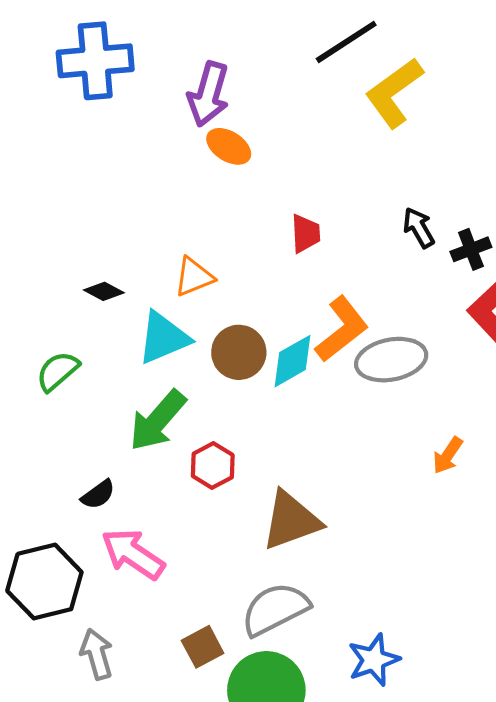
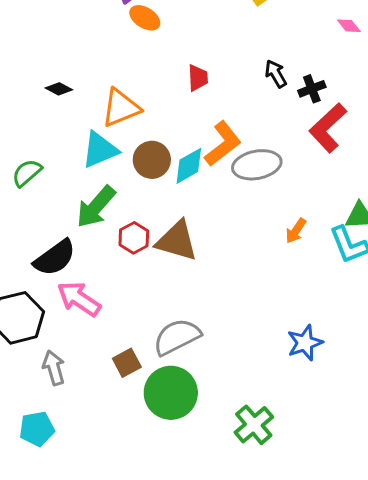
orange triangle: (194, 277) -> (121, 108), size x1.4
black diamond: (104, 291) -> (59, 89), moved
black semicircle: (98, 494) -> (55, 258), size x1.8
brown triangle: (291, 521) -> (177, 241), moved, turned 36
blue star: (374, 660) -> (305, 343), moved

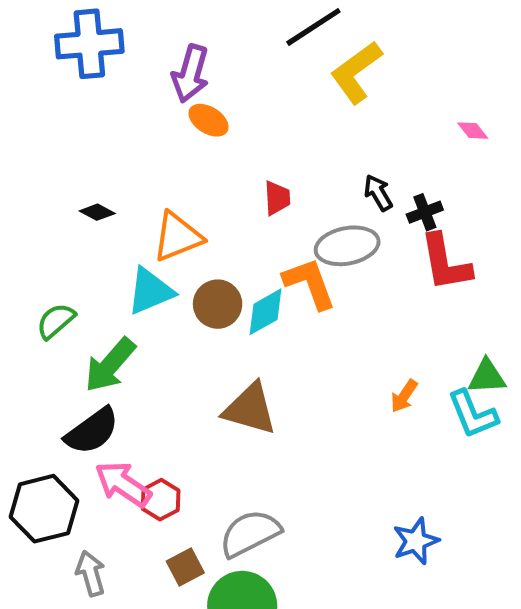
red L-shape: (328, 128) -> (446, 263), turned -57
orange L-shape: (223, 144) -> (310, 283), turned -72
gray ellipse: (257, 165) -> (347, 246), moved
green arrow: (96, 207) -> (110, 365), moved
red hexagon: (134, 238) -> (161, 500), moved

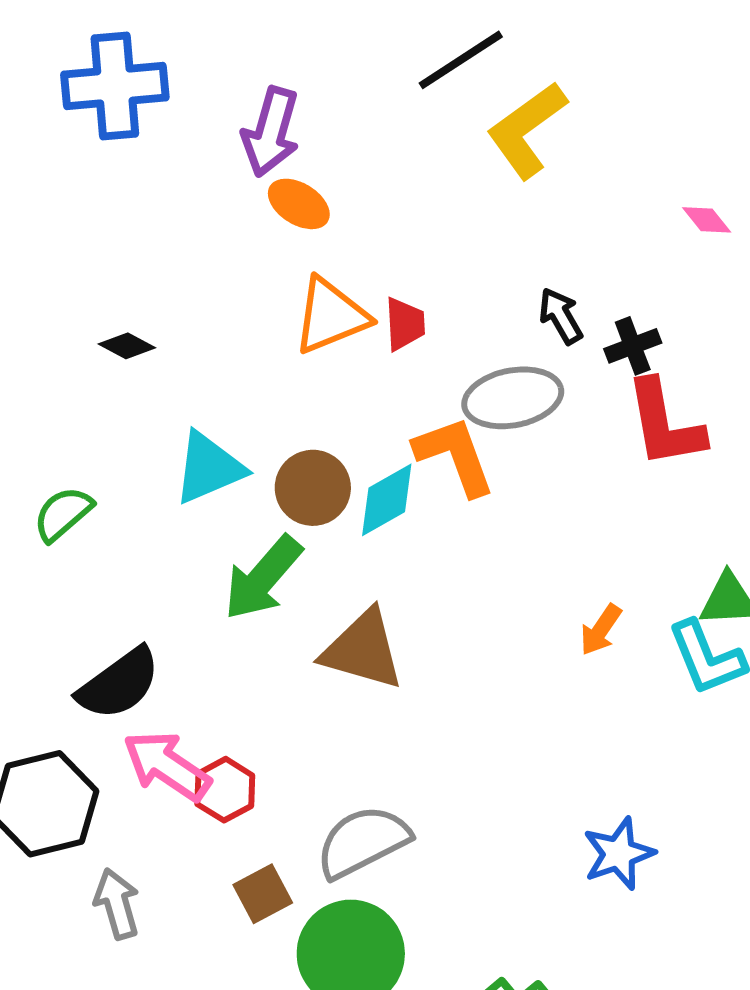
orange triangle: (177, 237) -> (331, 316), moved
green arrow: (110, 365) -> (263, 578), moved

